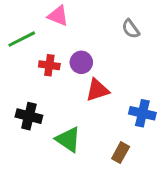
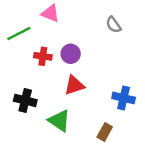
red triangle: (97, 90) -> (74, 85), moved

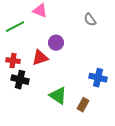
red cross: (43, 56) -> (13, 61), moved
red triangle: (74, 85) -> (40, 58), moved
green triangle: (59, 121) -> (58, 96), moved

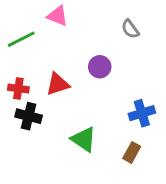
purple circle: (56, 43) -> (100, 67), moved
blue cross: (98, 78) -> (142, 113), turned -30
brown rectangle: (83, 105) -> (132, 152), moved

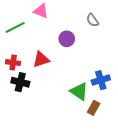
purple circle: (100, 67) -> (67, 39), moved
green triangle: (84, 139) -> (79, 91), moved

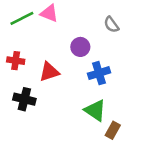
green line: (15, 27) -> (22, 18), moved
red cross: (13, 63) -> (16, 61), moved
blue cross: (101, 80) -> (99, 73), moved

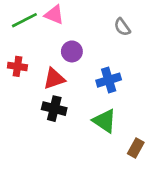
purple circle: (80, 47) -> (72, 51), moved
black cross: (24, 99) -> (54, 109), moved
brown rectangle: (113, 130) -> (136, 148), moved

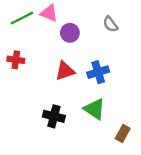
purple circle: (72, 51) -> (70, 33), moved
red triangle: (54, 79) -> (65, 71), moved
black cross: (54, 109) -> (54, 116), moved

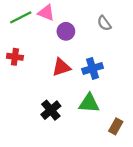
green triangle: (94, 109) -> (89, 103), turned -30
black cross: (54, 116) -> (51, 110), turned 36

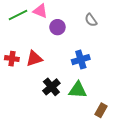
red cross: (15, 57) -> (12, 59), moved
red triangle: (61, 67) -> (34, 59), moved
black cross: (51, 110) -> (51, 87), moved

